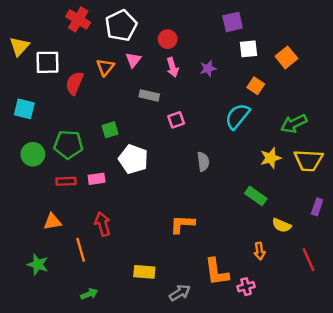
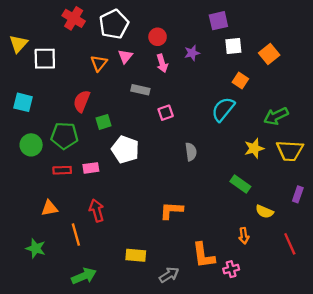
purple star: (208, 68) -> (192, 53), moved
red semicircle: (74, 83) -> (82, 101), moved
green arrow: (89, 294) -> (84, 276), size x1.5

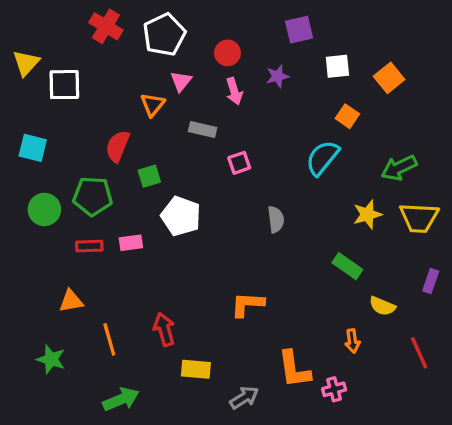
purple square: (218, 21) -> (299, 30), moved
orange triangle: (99, 63) -> (153, 105), moved
red arrow: (97, 210) -> (164, 329), moved

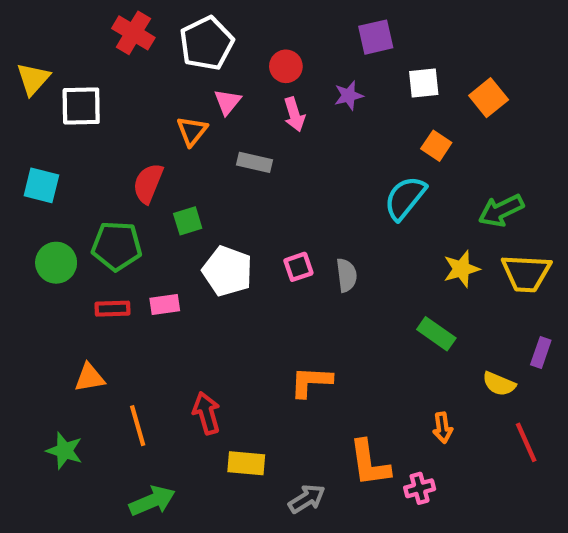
pink square: (239, 163) -> (298, 267), moved
yellow semicircle: (382, 306) -> (499, 384), moved

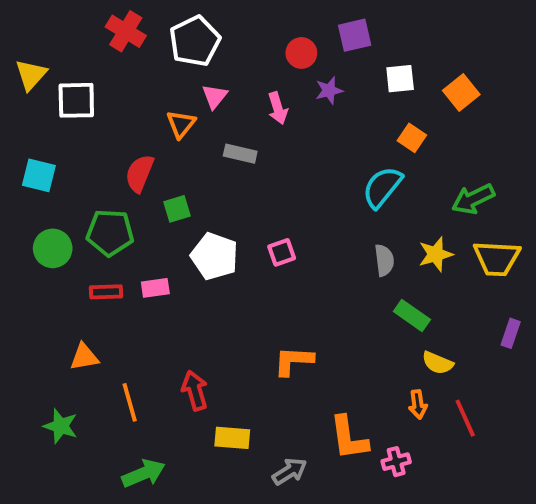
red circle: (286, 66) -> (301, 53), moved
gray semicircle: (346, 275) -> (384, 260), moved
yellow semicircle: (499, 384) -> (438, 363), moved
red line: (526, 442) -> (465, 418), moved

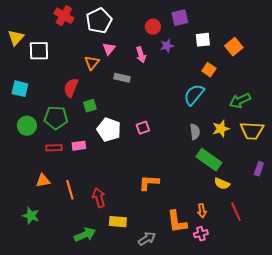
green rectangle: (412, 315) -> (209, 160), size x1.4
orange line: (130, 402) -> (70, 190), moved
orange arrow: (418, 404) -> (202, 211), moved
green arrow: (143, 473) -> (85, 235), moved

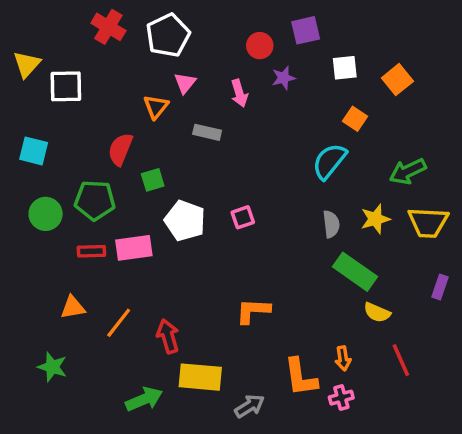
pink rectangle: (79, 146) -> (134, 248), size x1.5
orange line: (70, 190) -> (119, 323), turned 54
yellow rectangle: (118, 222) -> (200, 377), size x1.4

